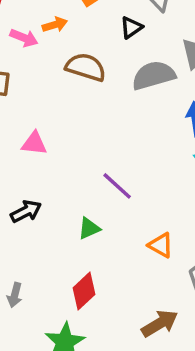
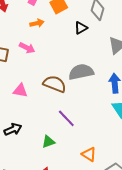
pink arrow: (24, 38) -> (27, 48), moved
brown semicircle: (86, 67) -> (55, 84), moved
gray semicircle: (154, 75) -> (81, 72), moved

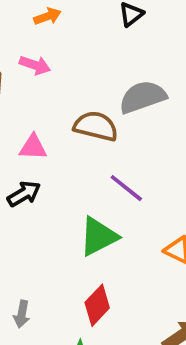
black arrow: (13, 129) -> (24, 194), moved
green triangle: (48, 142) -> (98, 236), size x1.6

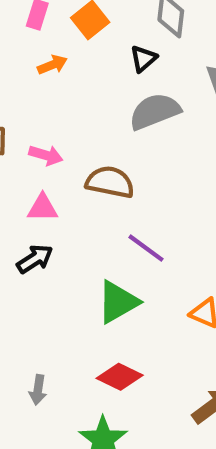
pink arrow: (35, 65) -> (46, 155), moved
gray semicircle: (143, 97) -> (155, 111), moved
red diamond: (97, 305) -> (120, 377), turned 75

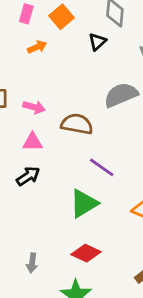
gray semicircle: (155, 111) -> (121, 95), moved

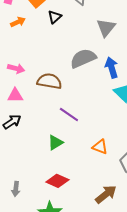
black triangle: (97, 42) -> (55, 17), moved
green triangle: (84, 203) -> (55, 143), size x0.7

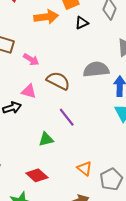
orange arrow: (18, 22) -> (46, 17), size x1.6
pink triangle: (15, 95) -> (29, 91), moved
orange triangle: (100, 147) -> (85, 168), moved

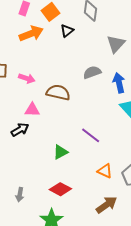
gray semicircle: (96, 69) -> (92, 72), size x0.7
purple line: (67, 117) -> (91, 135), moved

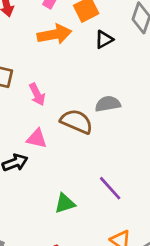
gray semicircle: (92, 72) -> (108, 104), moved
pink arrow: (27, 78) -> (37, 94), turned 35

